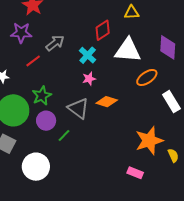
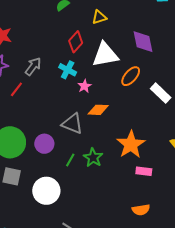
pink star: (89, 79) -> (84, 86), moved
green star: (42, 96) -> (93, 158), moved
green line: (64, 135) -> (70, 160), moved
orange star: (149, 141) -> (131, 144), moved

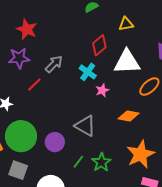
orange diamond: (98, 110) -> (129, 116), moved

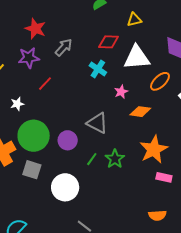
red diamond: (99, 45) -> (109, 42), turned 45
gray arrow: (54, 64) -> (64, 47), moved
pink star: (102, 90) -> (121, 92), moved

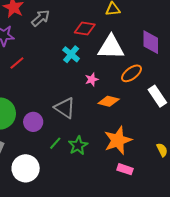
gray arrow: (64, 47) -> (41, 18), moved

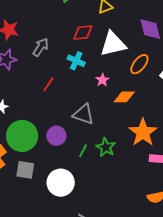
gray arrow: (41, 18) -> (41, 47), moved
red line: (17, 63) -> (48, 84), moved

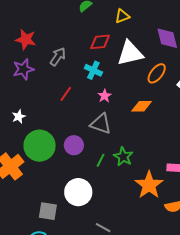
pink star: (102, 80) -> (105, 96), moved
orange star: (143, 132) -> (149, 185), moved
gray square: (25, 170) -> (48, 211), moved

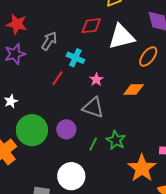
cyan cross: (93, 70) -> (75, 58), moved

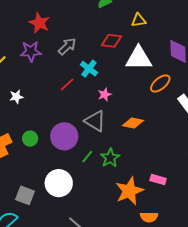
orange diamond: (134, 89) -> (133, 123), moved
purple circle: (66, 129) -> (64, 136), size x1.4
green circle: (32, 130) -> (30, 139), moved, size x0.5

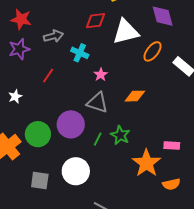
gray arrow: (67, 46) -> (53, 36), turned 42
red line: (67, 84) -> (48, 76), moved
green circle: (30, 139) -> (38, 134), size x1.6
gray square: (25, 195) -> (40, 180), moved

